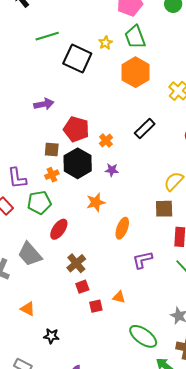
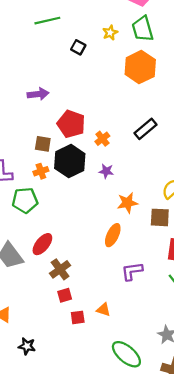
black square: (77, 58) -> (78, 47), size x0.5
orange star: (96, 202) -> (127, 203), moved
red ellipse: (59, 229) -> (42, 244), moved

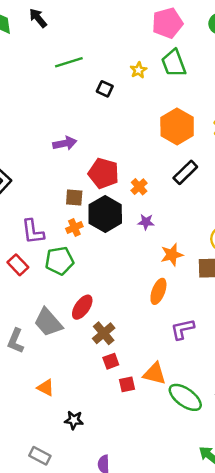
orange hexagon: (140, 67) -> (177, 127), moved
orange triangle: (103, 310) -> (155, 374), size x1.5
green ellipse: (126, 354) -> (185, 397), moved

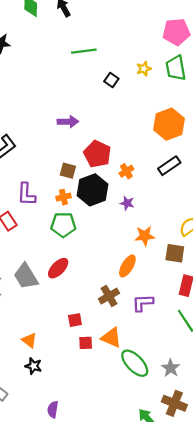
green pentagon: (59, 261) -> (63, 225), moved
brown cross: (104, 333) -> (109, 296), moved
orange triangle: (46, 388) -> (29, 340), moved

